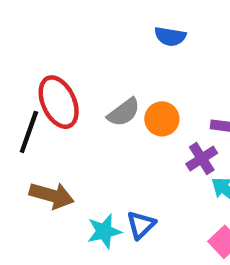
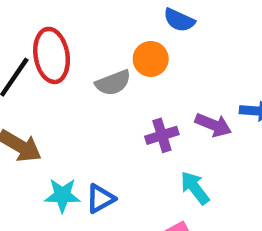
orange circle: (162, 119) -> (151, 59), moved
purple cross: (202, 158) -> (162, 135), moved

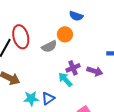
purple arrow: (213, 125) -> (95, 71), moved
cyan arrow: (195, 188) -> (65, 79), moved

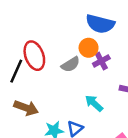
blue semicircle: (76, 16) -> (100, 24), size x1.6
purple cross: (73, 68) -> (101, 61), moved

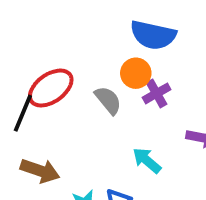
red ellipse: (34, 56) -> (51, 88), turned 76
gray semicircle: (71, 64) -> (108, 100), turned -96

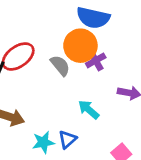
orange circle: (136, 73) -> (80, 46), size x1.5

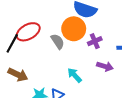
purple cross: (96, 60) -> (95, 41), moved

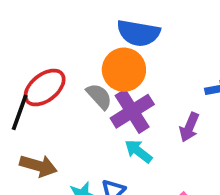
purple cross: (95, 41) -> (132, 111), moved, size x1.6
purple arrow: (105, 66) -> (189, 127), turned 105

